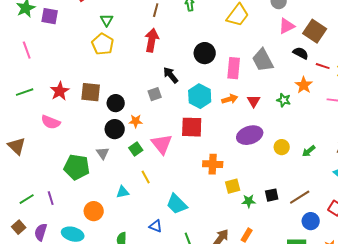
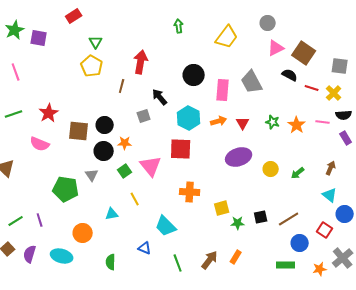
brown line: (156, 10) -> (122, 86), moved
orange star: (304, 85) -> (297, 125), moved
brown square: (91, 92) -> (79, 131), moved
orange cross: (213, 164) -> (190, 192), moved

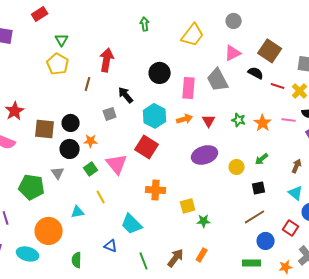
pink triangle: (276, 48) -> (233, 53), moved
red square: (181, 149) -> (147, 147), turned 30
green arrow: (298, 173) -> (262, 159), moved
black square: (261, 217) -> (259, 188), moved
orange circle: (83, 233) -> (49, 231), size x1.4

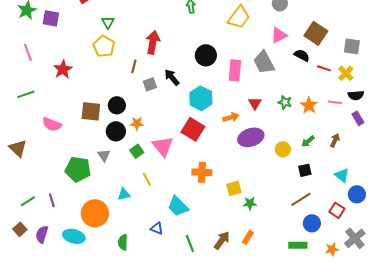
red star: (15, 111) -> (63, 69), moved
gray square: (110, 114) -> (150, 84), moved
orange arrow: (185, 119) -> (231, 117), moved
brown arrow: (297, 166) -> (335, 140), moved

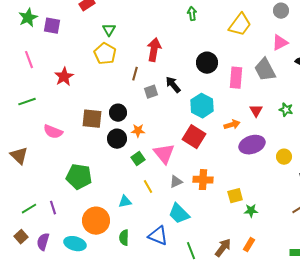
gray triangle: (104, 155) -> (176, 182), moved, turned 40
blue triangle: (157, 228) -> (158, 236), size x1.5
green semicircle: (123, 242) -> (124, 238), moved

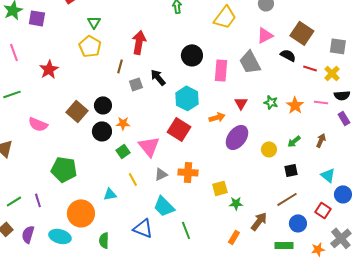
brown square: (92, 119) -> (77, 111), turned 35
purple ellipse: (252, 145) -> (237, 137), turned -35
green semicircle: (124, 238) -> (104, 240), moved
brown arrow: (223, 248) -> (259, 221), moved
green line: (191, 251) -> (186, 230), moved

